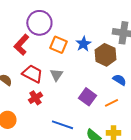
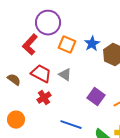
gray triangle: (56, 75) -> (65, 75), turned -32

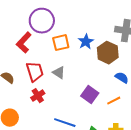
orange square: (67, 45) -> (61, 43), turned -36
red trapezoid: (41, 74) -> (35, 72), turned 45

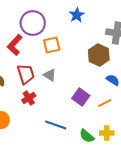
blue star: (86, 42) -> (77, 15), moved

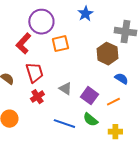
gray triangle: (50, 75) -> (65, 89), moved
green semicircle: (87, 136) -> (90, 120), moved

